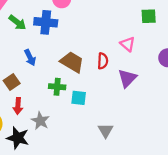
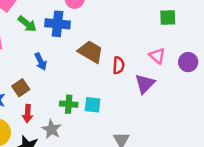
pink triangle: (128, 44) -> (157, 56), moved
brown trapezoid: (72, 62) -> (91, 52), moved
green cross: (57, 87) -> (69, 104), moved

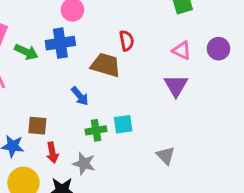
blue arrow: (41, 62) -> (80, 96), moved
red semicircle: (118, 65) -> (127, 41), moved
brown square: (21, 88) -> (37, 126), turned -36

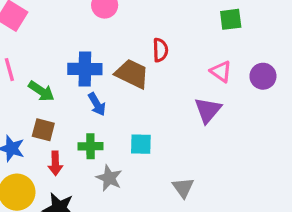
blue cross: (60, 43) -> (85, 69), moved
green arrow: (26, 52) -> (41, 91), moved
green cross: (96, 130) -> (90, 146), moved
gray star: (84, 164) -> (109, 178), moved

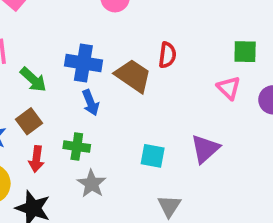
green square: (231, 19) -> (245, 52), moved
purple triangle: (208, 110) -> (205, 149), moved
brown square: (43, 130) -> (29, 121), turned 30
cyan square: (141, 144) -> (153, 156), moved

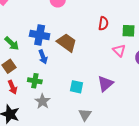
red semicircle: (167, 55) -> (103, 23), moved
red arrow: (36, 159) -> (12, 87), turned -32

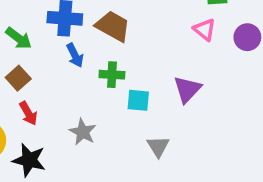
green cross: (35, 81) -> (112, 75), moved

